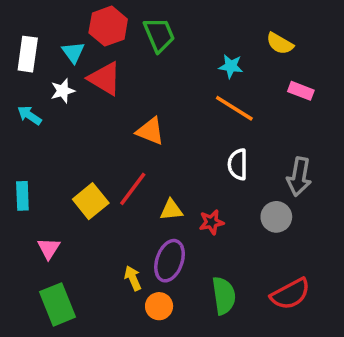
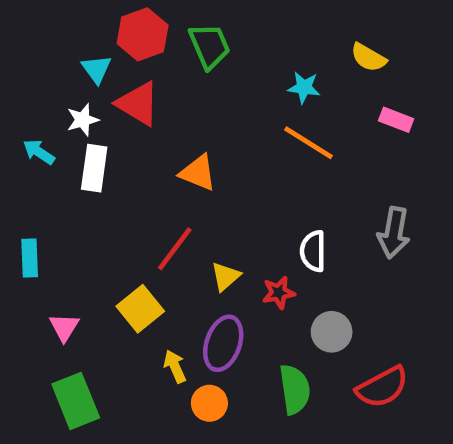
white rectangle: (28, 54) -> (94, 168), moved
white semicircle: (238, 164) -> (313, 251), moved
yellow square: (91, 201) -> (140, 309), moved
yellow triangle: (171, 210) -> (226, 276), turned -35
gray circle: (276, 217) -> (332, 332), moved

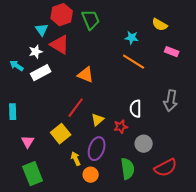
white rectangle: (94, 168) -> (41, 73), turned 54

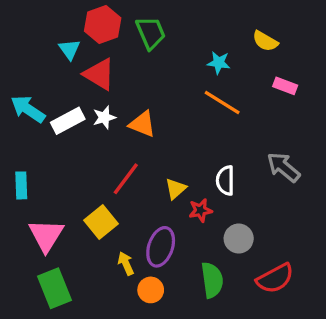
white star: (36, 52) -> (104, 117), moved
cyan arrow: (17, 66) -> (28, 109), size x1.5
gray arrow: (171, 101) -> (283, 167), turned 120
yellow triangle: (98, 120) -> (176, 189), moved
pink triangle: (28, 142) -> (46, 235), size x1.6

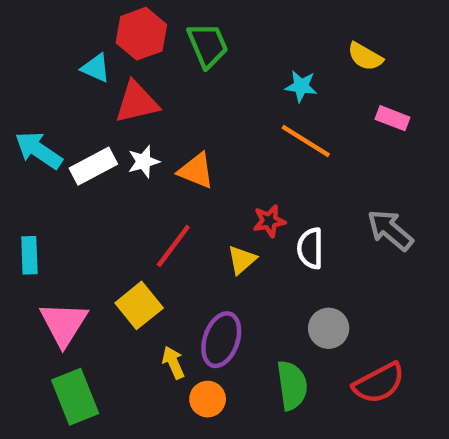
cyan triangle: (69, 49) -> (96, 68), turned -30
red triangle: (99, 74) -> (137, 102), turned -44
red star: (200, 210) -> (269, 221), moved

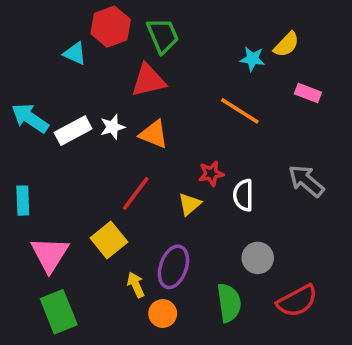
yellow semicircle: (365, 57) -> (286, 45), turned -76
cyan star: (301, 86) -> (252, 59), moved
red triangle: (137, 102) -> (148, 80), moved

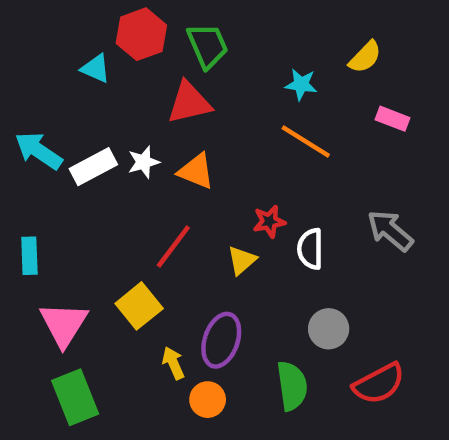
cyan star: (252, 59) -> (301, 84), moved

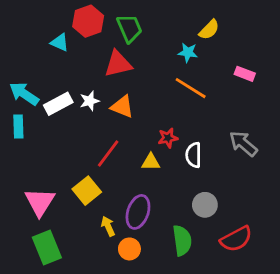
yellow semicircle: (365, 57) -> (209, 30), moved
cyan rectangle: (29, 256) -> (18, 127), moved
yellow triangle: (242, 260) -> (151, 162), turned 42

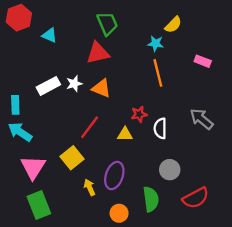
red hexagon: (88, 21) -> (19, 18), moved
orange line: (191, 88) -> (158, 73), turned 44
cyan arrow: (24, 94) -> (20, 132), moved
orange circle: (129, 249) -> (119, 213), moved

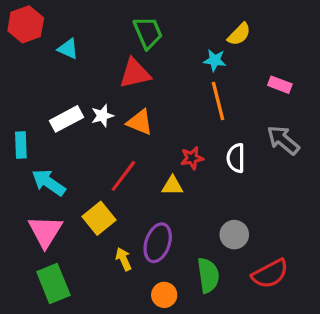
gray arrow: (202, 119) -> (283, 140), moved
white semicircle: (160, 128) -> (236, 158), moved
cyan arrow: (20, 132) -> (49, 182), moved

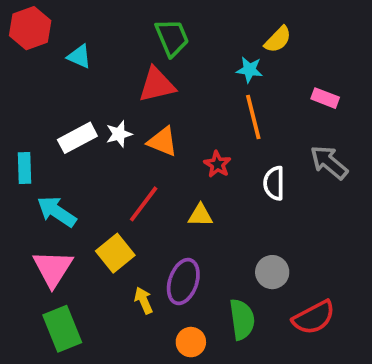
red star: (192, 158) -> (217, 164), moved, turned -30

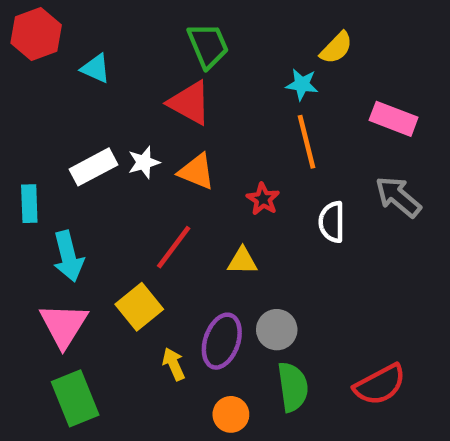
red triangle: (157, 85) -> (190, 103), turned 42
pink rectangle: (325, 98) -> (394, 119), size x1.4
cyan arrow: (57, 212) -> (68, 256), turned -138
gray circle: (272, 272) -> (277, 330), moved

